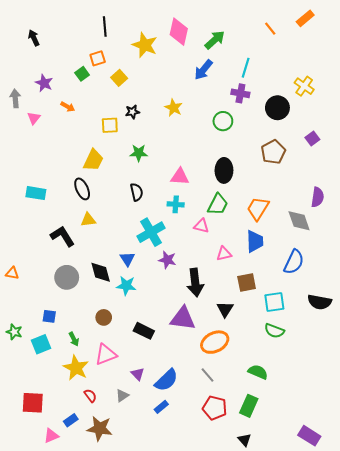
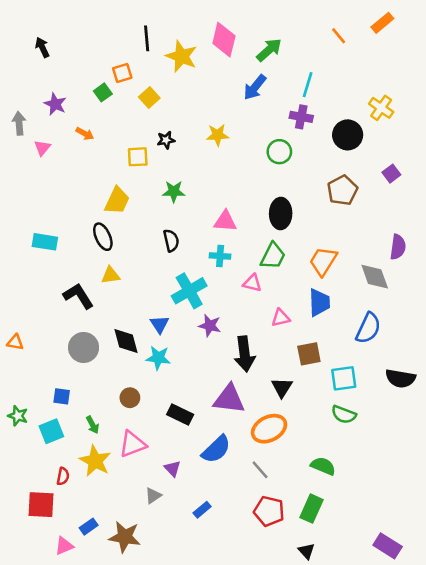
black line: (105, 27) -> (147, 38), moved
yellow star: (174, 108) -> (218, 135), turned -30
blue semicircle: (166, 380) -> (216, 449), moved
red semicircle: (90, 396) -> (63, 476), moved, turned 48

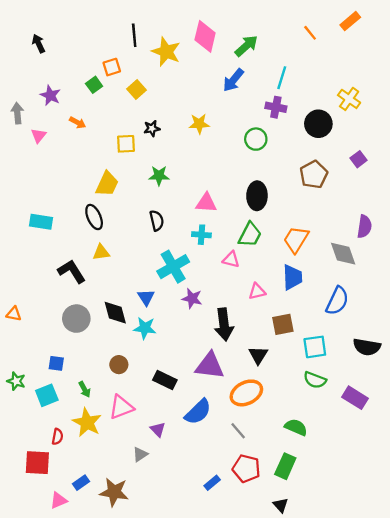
blue rectangle: (202, 510) -> (212, 483), moved
purple rectangle: (388, 546) -> (355, 398), moved

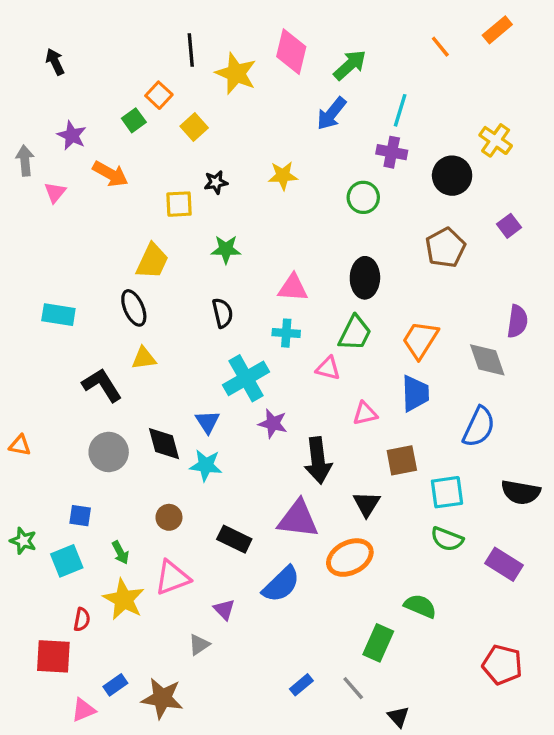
orange square: (112, 67) -> (159, 95), turned -30
orange arrow: (78, 123) -> (110, 174), size x1.5
gray line: (238, 431) -> (353, 688), moved
green rectangle: (285, 466) -> (378, 643), moved
red pentagon: (246, 469) -> (502, 665), moved

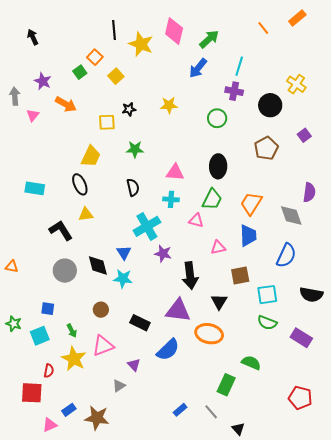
orange ellipse: (350, 558) -> (209, 334), turned 40

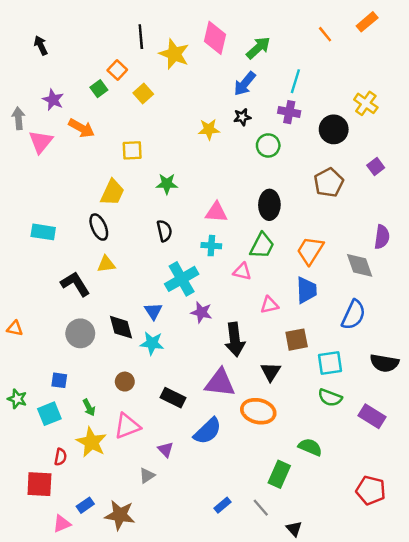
black star: (129, 109) -> (242, 117), moved
pink triangle: (33, 115) -> (41, 142), size x1.5

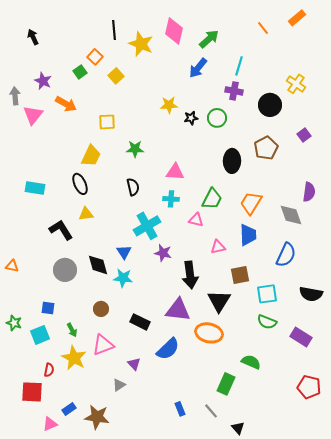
black star: (242, 117) -> (191, 118), moved
black ellipse: (269, 205) -> (232, 161), moved
black triangle: (271, 372) -> (219, 301), size x1.4
red pentagon: (371, 490) -> (309, 387), moved
blue rectangle: (222, 505) -> (180, 409), turned -72

